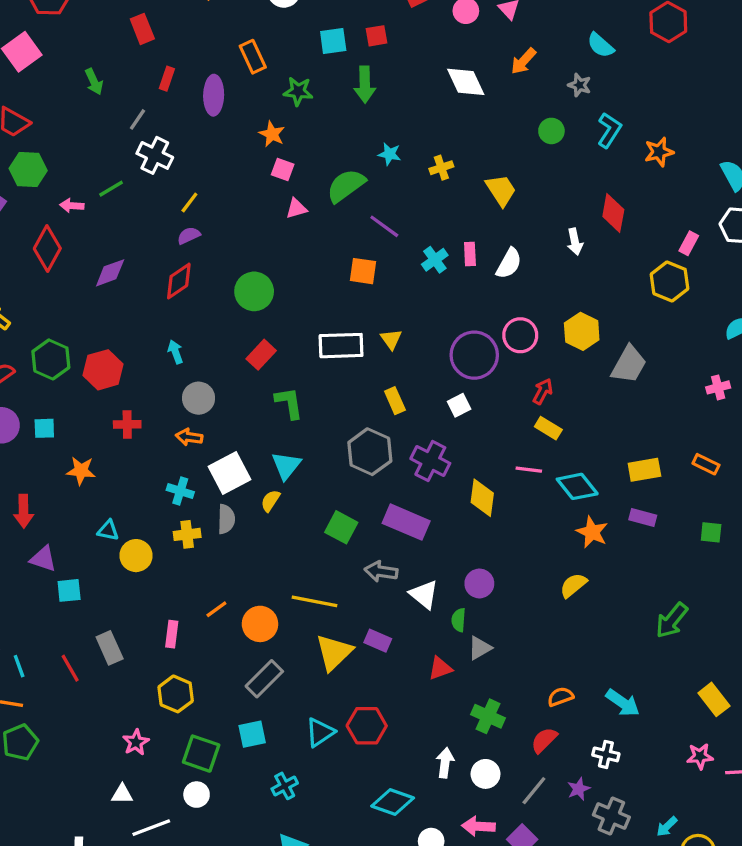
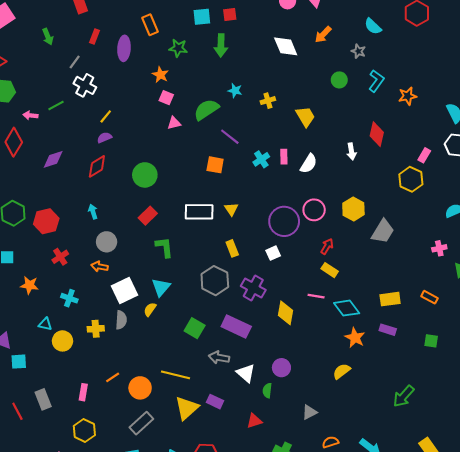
red cross: (127, 424) -> (60, 257), turned -35
cyan cross: (180, 491) -> (69, 298), moved
gray triangle: (480, 648) -> (309, 412), moved

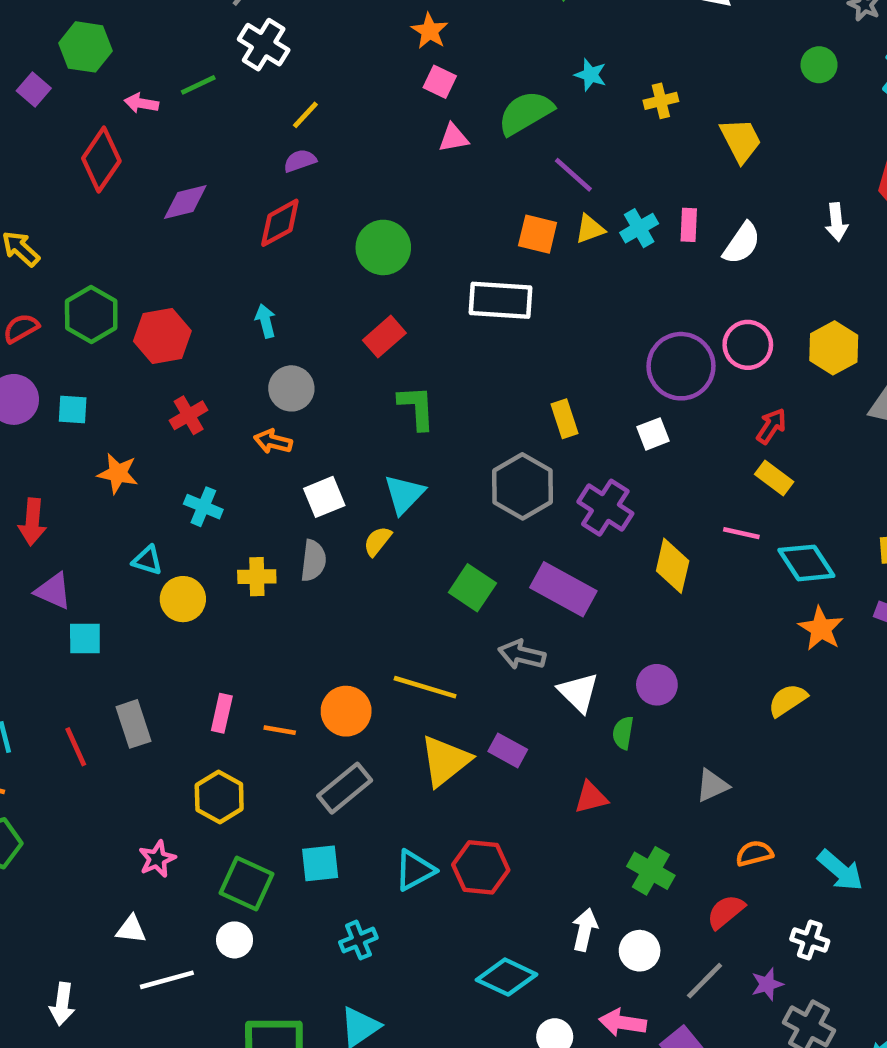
yellow triangle: (231, 209) -> (590, 229), moved, turned 40
white rectangle: (199, 212) -> (501, 300), moved
white square: (124, 291) -> (324, 497), size x0.7
orange line: (113, 377) -> (280, 730), moved, turned 40

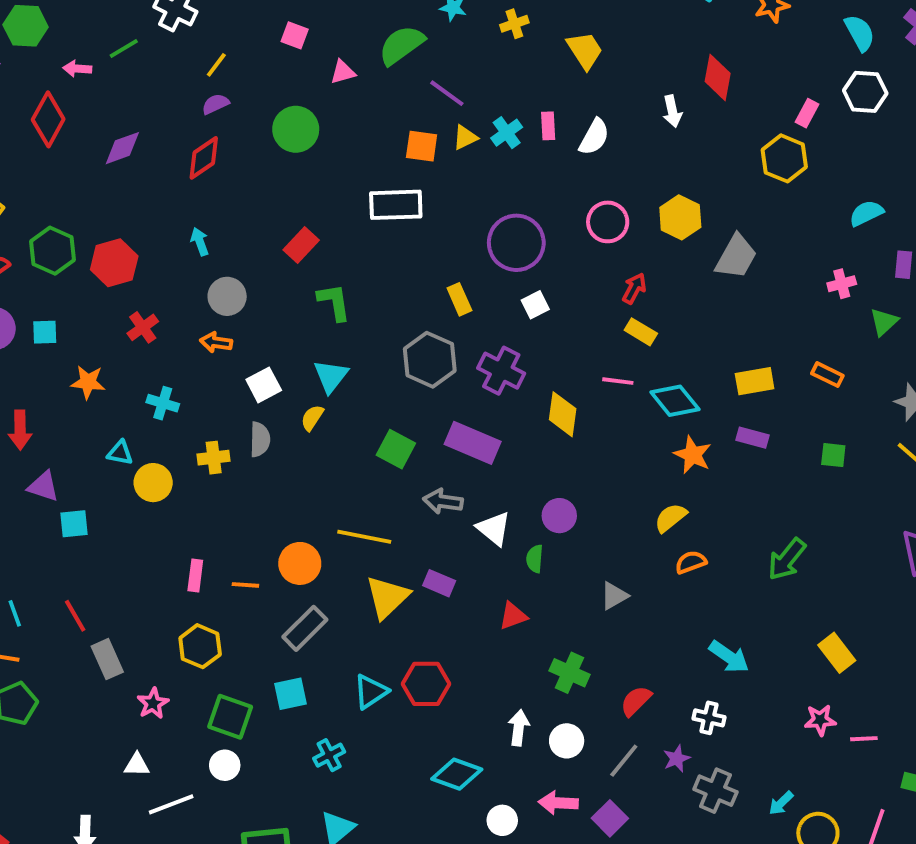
pink square: (440, 82) -> (295, 35), moved
green circle: (383, 247) -> (296, 129), moved
purple circle: (681, 366) -> (516, 243), moved
gray rectangle: (133, 724) -> (107, 659), moved
orange semicircle: (754, 853) -> (691, 562), moved

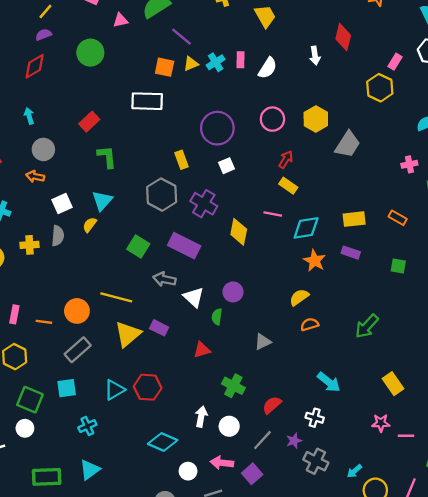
cyan diamond: (675, 401) -> (306, 228), turned -64

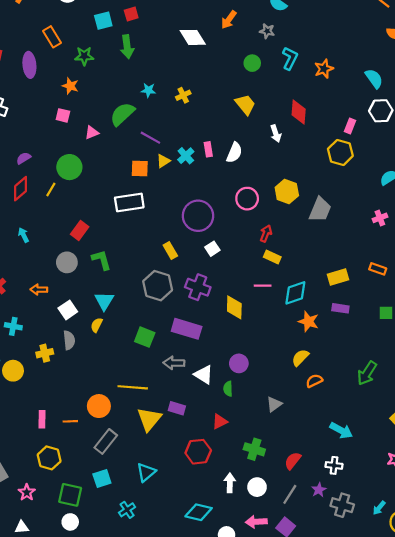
yellow line: (45, 11) -> (51, 189), moved
yellow trapezoid: (265, 16) -> (245, 105), moved
gray circle: (43, 149) -> (67, 262), moved
red hexagon: (148, 387) -> (198, 452), moved

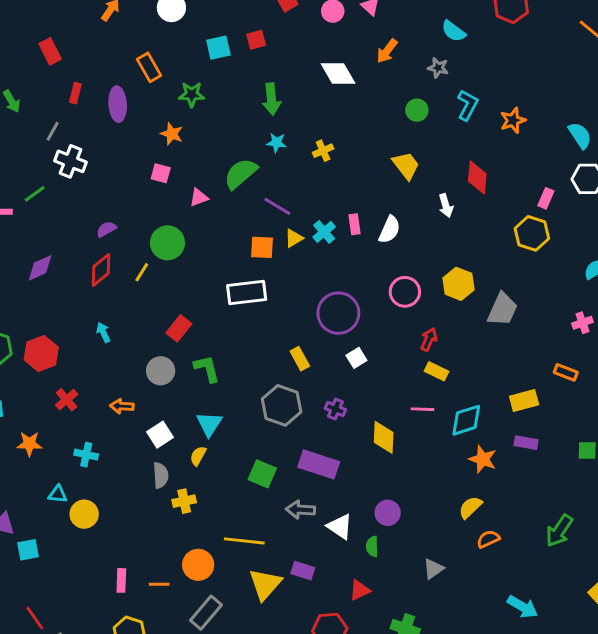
green arrow: (127, 47) -> (271, 99), moved
orange rectangle: (378, 269) -> (566, 372), moved
purple cross: (198, 287) -> (335, 409), size x0.6
yellow cross: (45, 353) -> (184, 501), moved

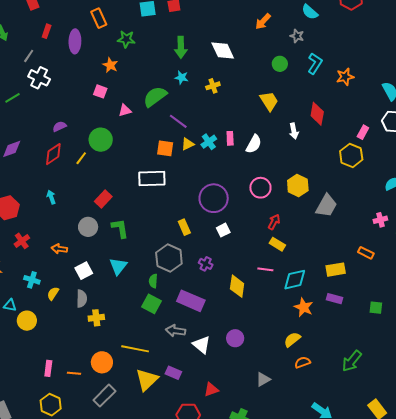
white diamond: (338, 73) -> (223, 50), moved
yellow semicircle: (198, 456) -> (53, 293), moved
green semicircle: (372, 546) -> (153, 281), moved

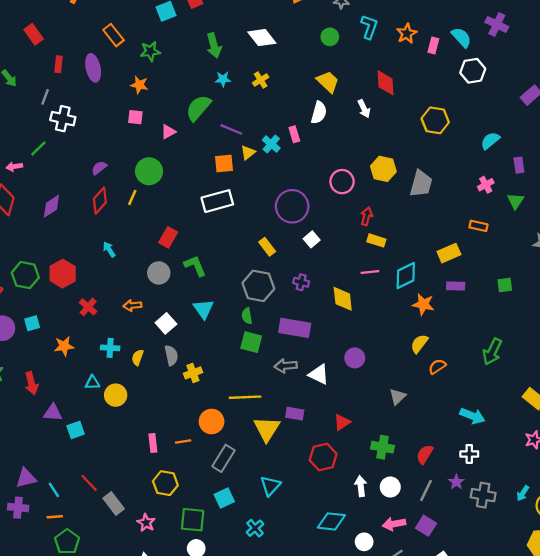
pink rectangle: (363, 132) -> (433, 46), moved
white semicircle: (254, 144) -> (319, 113), moved

